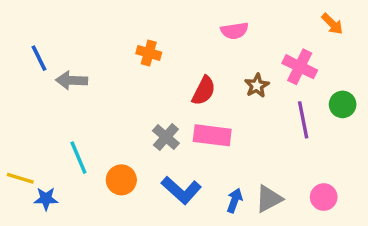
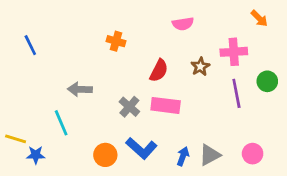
pink cross: (300, 67) -> (234, 52), turned -30
gray arrow: (72, 80) -> (80, 89), moved
orange circle: (121, 180) -> (105, 155), moved

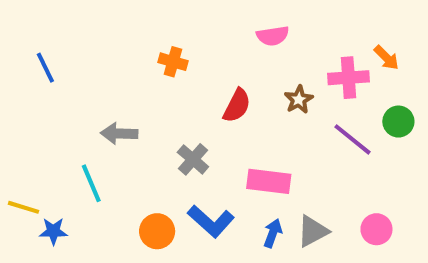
orange arrow: (259, 18) -> (386, 58), moved
purple line: (236, 93) -> (353, 139), turned -40
pink rectangle: (166, 105) -> (269, 181), moved

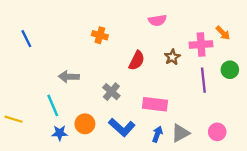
purple line: (353, 139) -> (203, 80), turned 45
blue star: (53, 231) -> (60, 133), moved
orange circle: (157, 231) -> (85, 124), moved

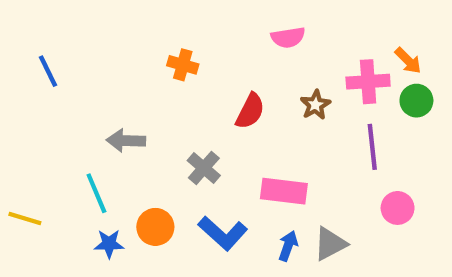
green circle: (230, 70) -> (416, 101), moved
pink circle: (217, 132) -> (398, 208), moved

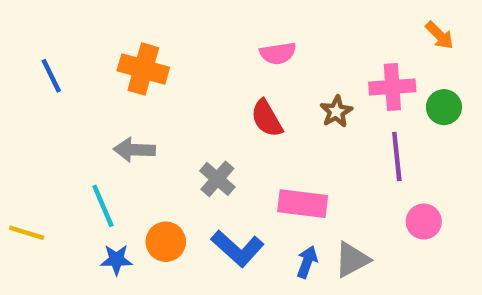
pink semicircle: (288, 37) -> (278, 53), moved
orange arrow: (408, 61) -> (439, 35), moved
orange cross: (183, 65) -> (143, 69), moved, size x1.5
red semicircle: (250, 111) -> (267, 118), turned 123

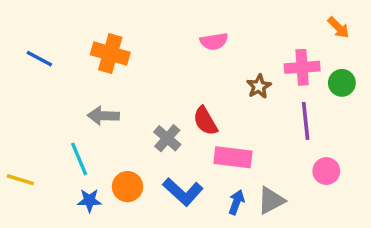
blue line: (51, 76) -> (39, 59), turned -36
red semicircle: (267, 118) -> (205, 121), moved

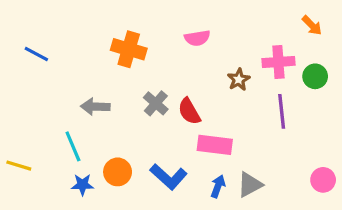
orange cross: (110, 53) -> (129, 49), moved
gray cross: (167, 138) -> (156, 103), moved
pink circle: (326, 171) -> (323, 180), moved

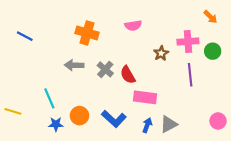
gray arrow: (95, 107) -> (74, 65), moved

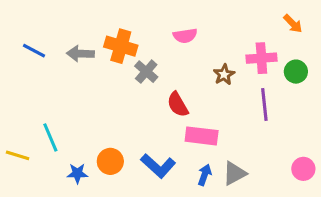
gray arrow: (74, 65) -> (80, 54), moved
gray cross: (105, 69) -> (146, 72), moved
cyan line: (49, 98) -> (50, 137), moved

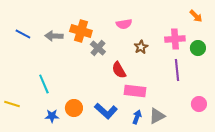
brown star: (224, 75) -> (141, 47), moved
cyan line: (50, 137) -> (44, 84), moved
pink circle: (303, 169) -> (199, 104), moved

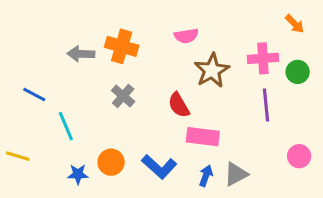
blue line: (23, 34) -> (34, 94), moved
brown star: (141, 47) -> (212, 70), size x1.6
gray cross: (98, 48) -> (123, 96), moved

